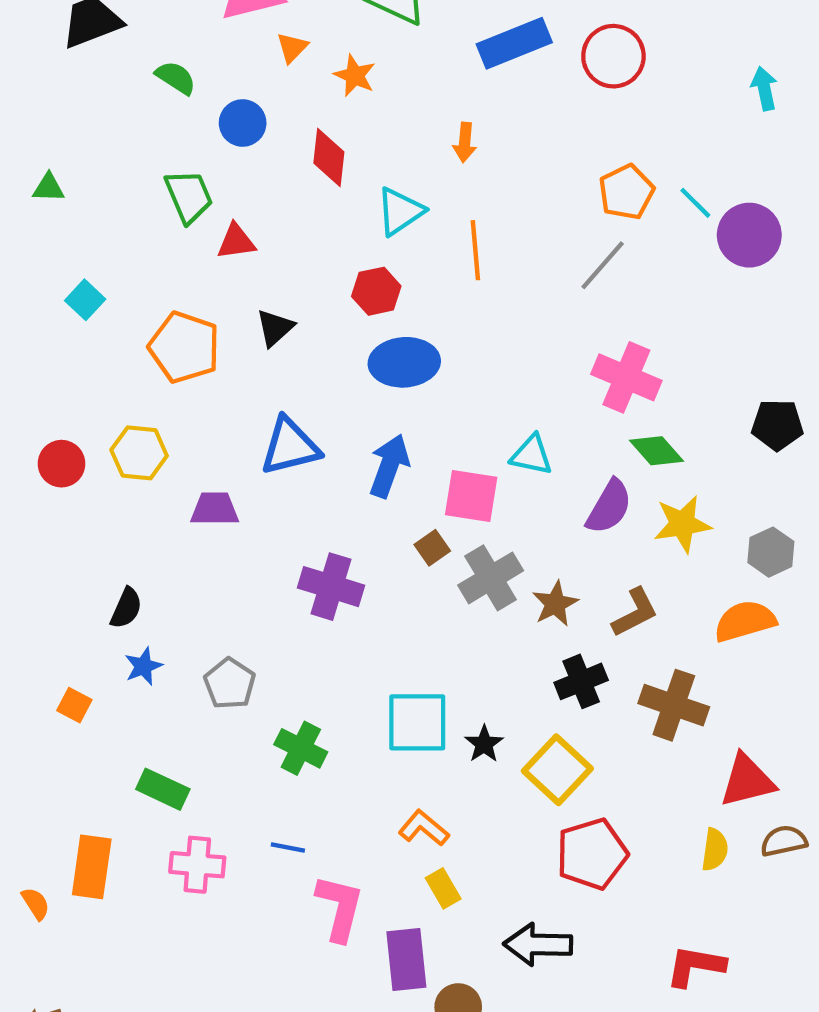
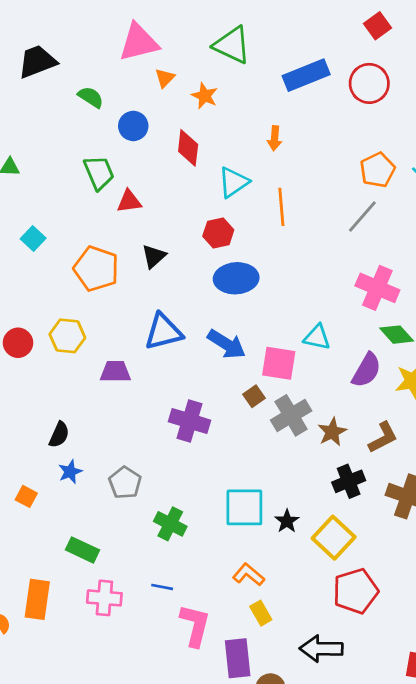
blue arrow: (389, 466) -> (227, 344), turned 102

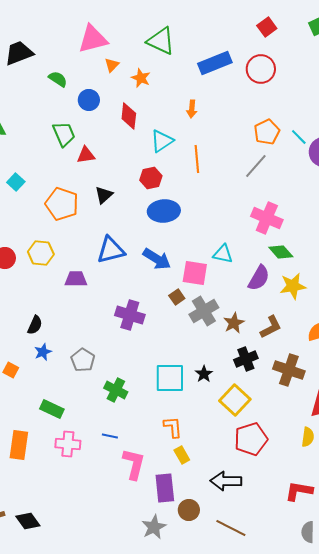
black star: (287, 521) -> (204, 374), moved
orange L-shape: (248, 575) -> (173, 427), turned 45

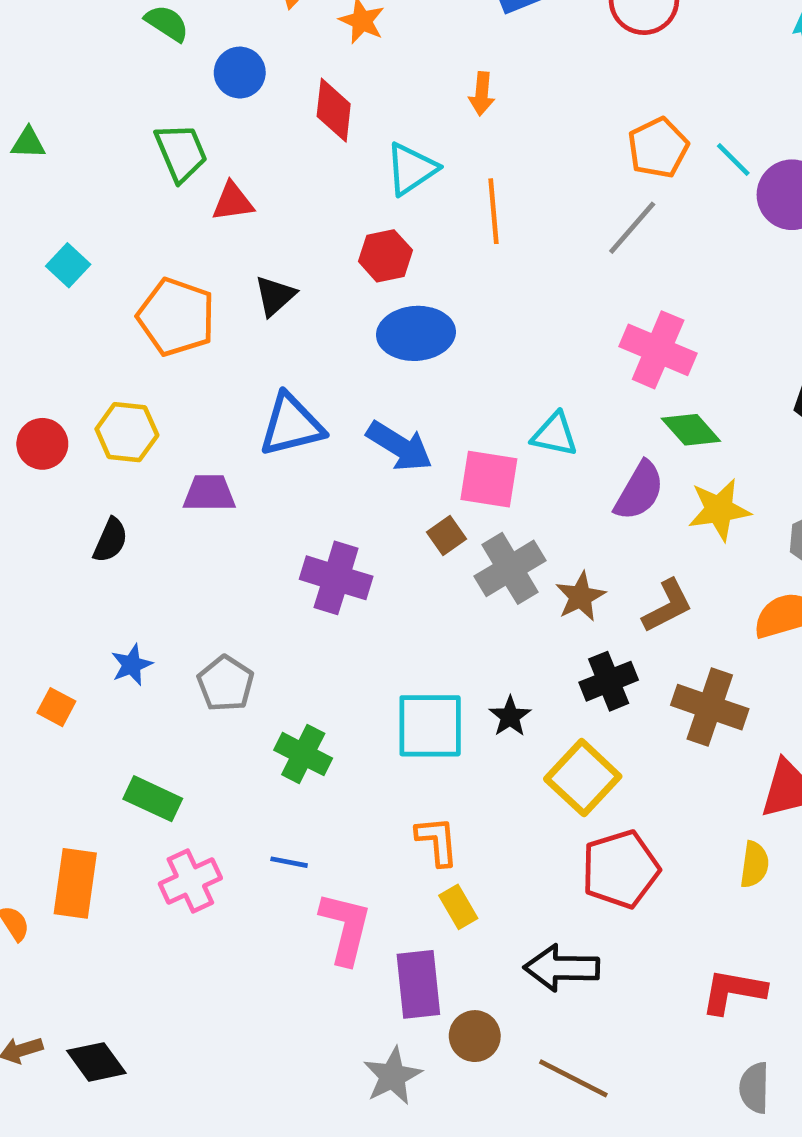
black semicircle: (35, 325) -> (110, 540), moved
pink cross: (68, 444) -> (190, 881), turned -30

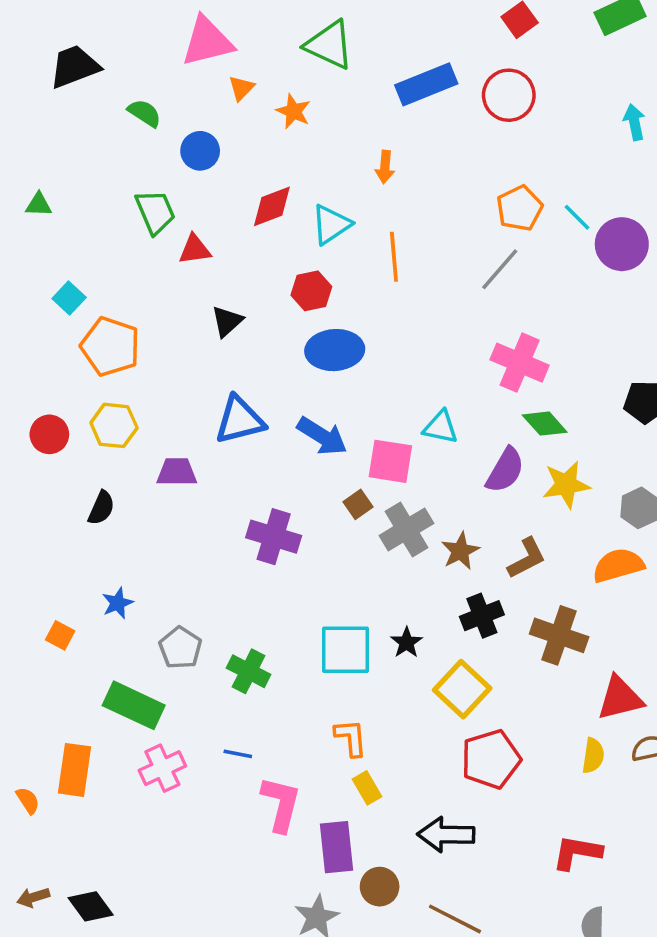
red diamond: (334, 110) -> (272, 206), moved, turned 63
orange pentagon: (176, 317) -> (110, 346), moved
gray pentagon: (226, 684) -> (180, 648), moved
green rectangle: (153, 799) -> (134, 705), size x1.4

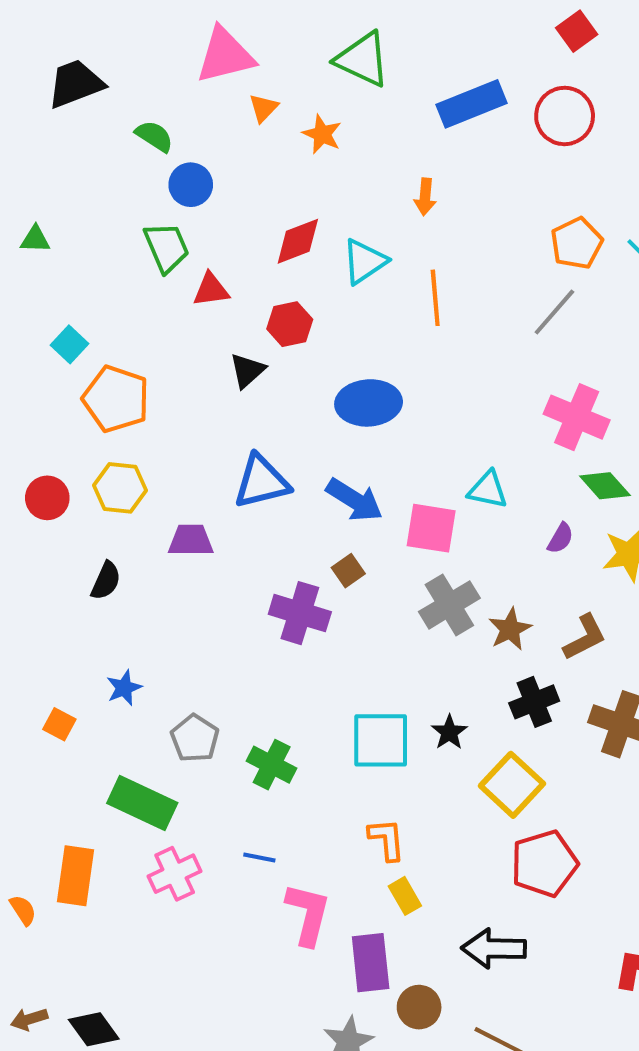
blue circle: (200, 151) -> (191, 185), moved
red hexagon: (311, 291) -> (290, 324), moved
purple semicircle: (505, 470) -> (560, 538), size x0.6
brown square: (358, 504) -> (348, 571), moved

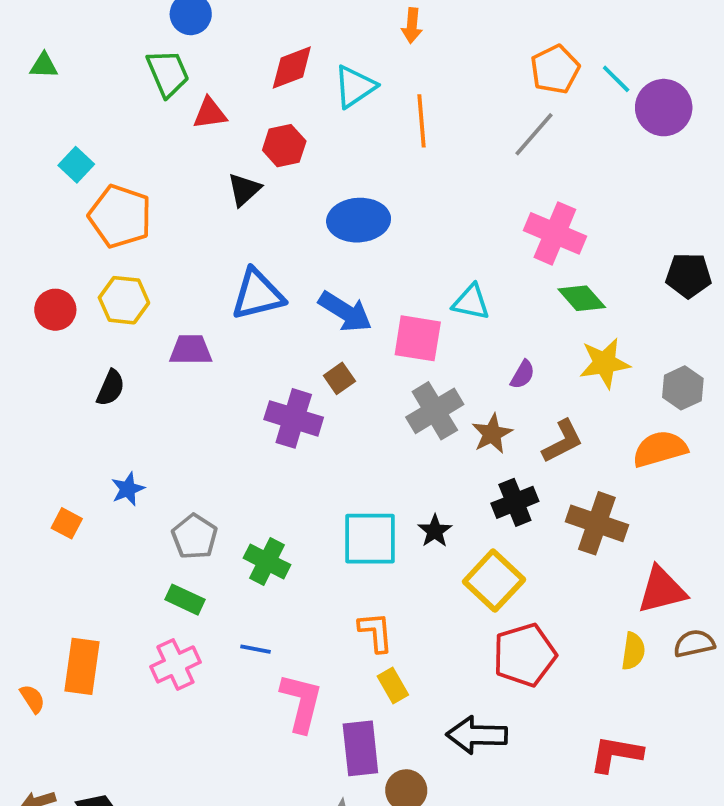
purple semicircle: (560, 538) -> (523, 375), moved
green rectangle: (142, 803) -> (185, 600), moved, size x0.6

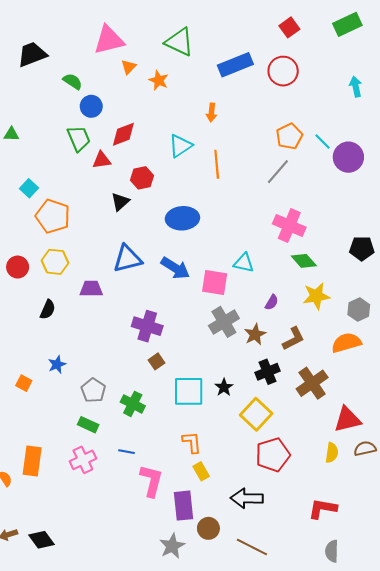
red diamond: (292, 68) -> (123, 134), moved
brown square: (339, 378) -> (157, 361), moved
brown cross: (597, 523) -> (312, 383), turned 36

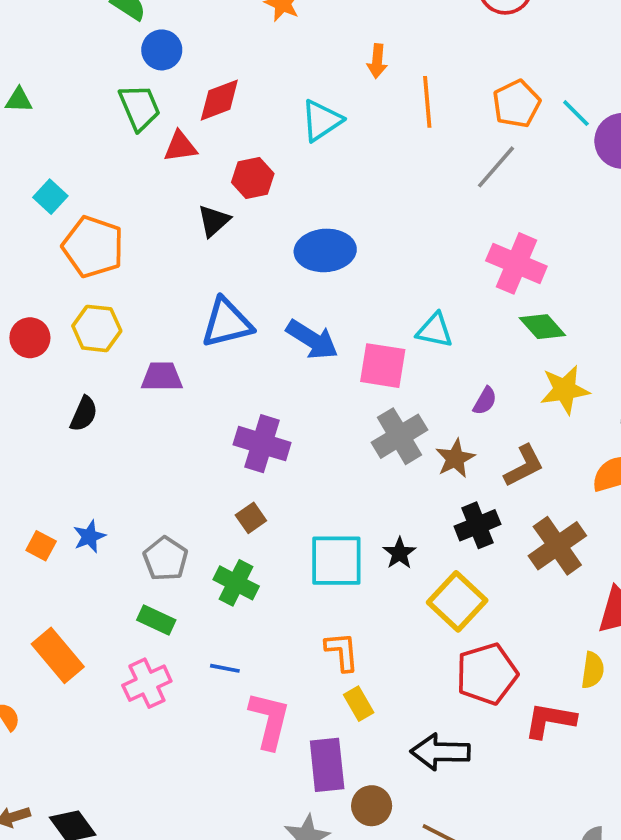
orange line: (217, 164) -> (427, 102), moved
brown square: (157, 361) -> (251, 518), moved
blue star: (57, 364) -> (89, 536), moved
orange rectangle: (32, 461) -> (58, 655), moved, turned -48
red L-shape: (322, 509) -> (550, 720), moved

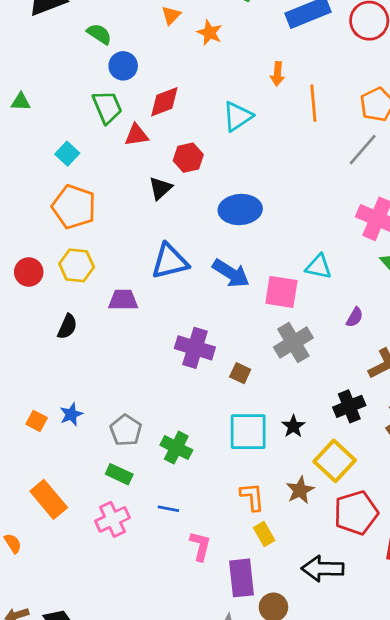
cyan square: (50, 197) -> (67, 154), moved
brown star: (455, 458) -> (300, 490), moved
brown square: (251, 518) -> (240, 373), moved, turned -30
pink L-shape: (269, 720) -> (200, 546), size x0.7

